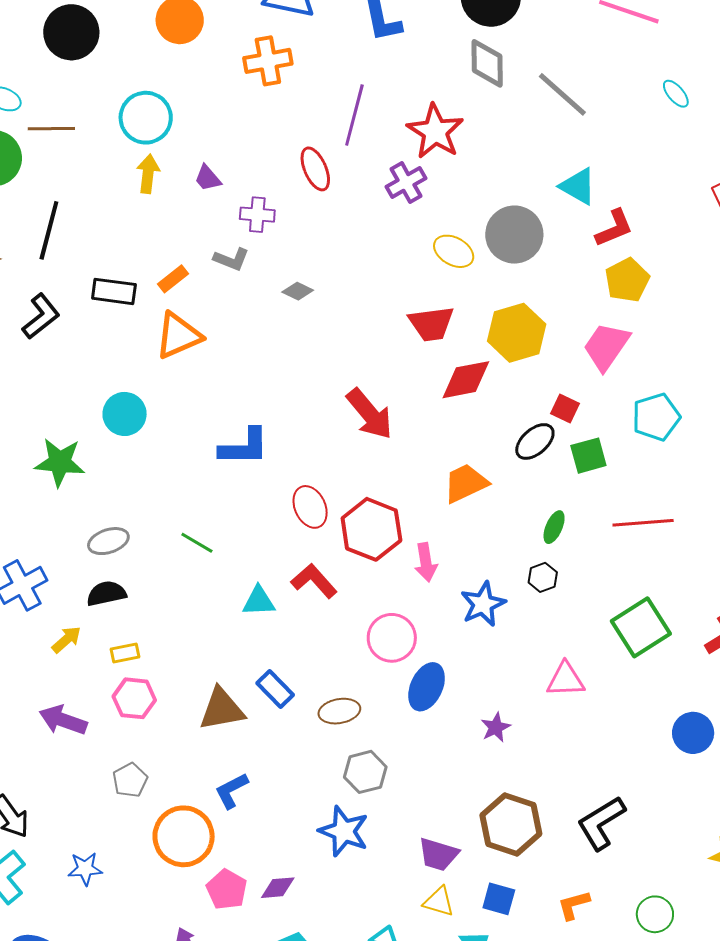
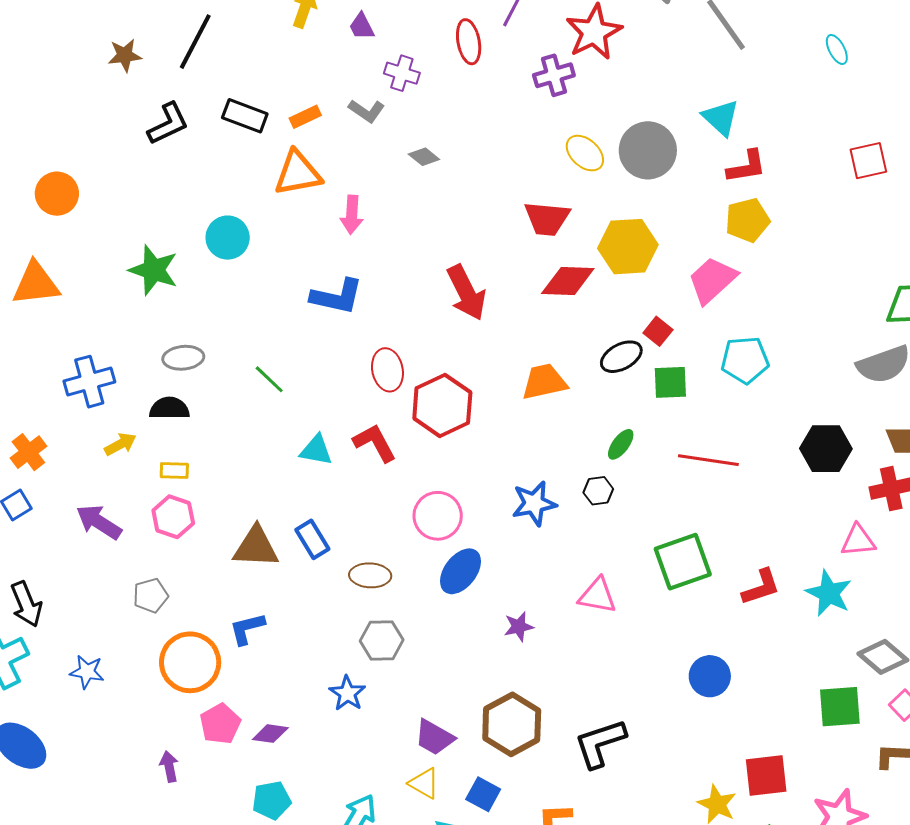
pink arrow: (426, 562) -> (352, 215), moved
blue star: (344, 831) -> (347, 693), size x0.7

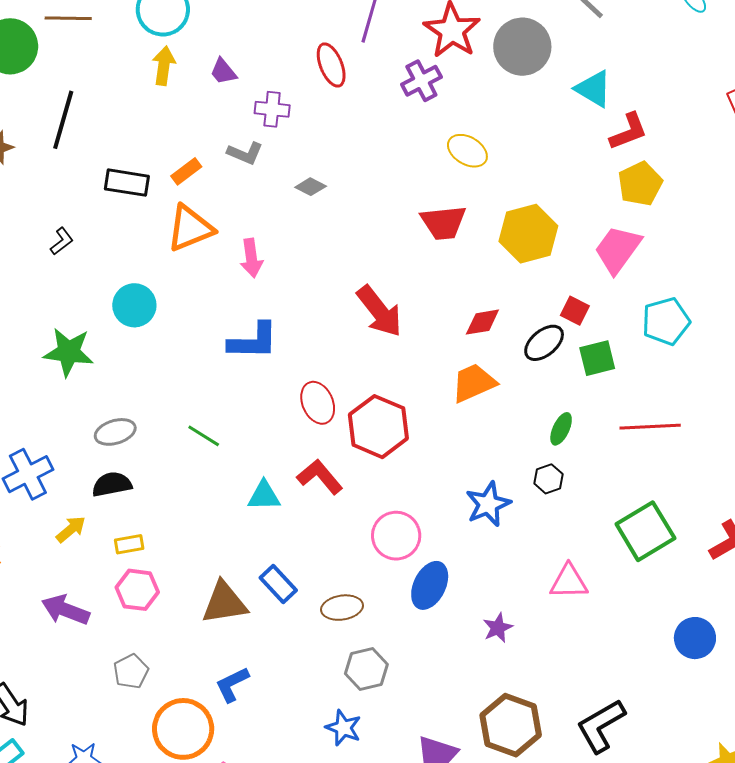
black L-shape: (168, 124) -> (62, 241), moved, size x0.6
gray circle: (648, 150) -> (522, 47), moved
red diamond: (568, 281) -> (482, 322), moved, size x0.7

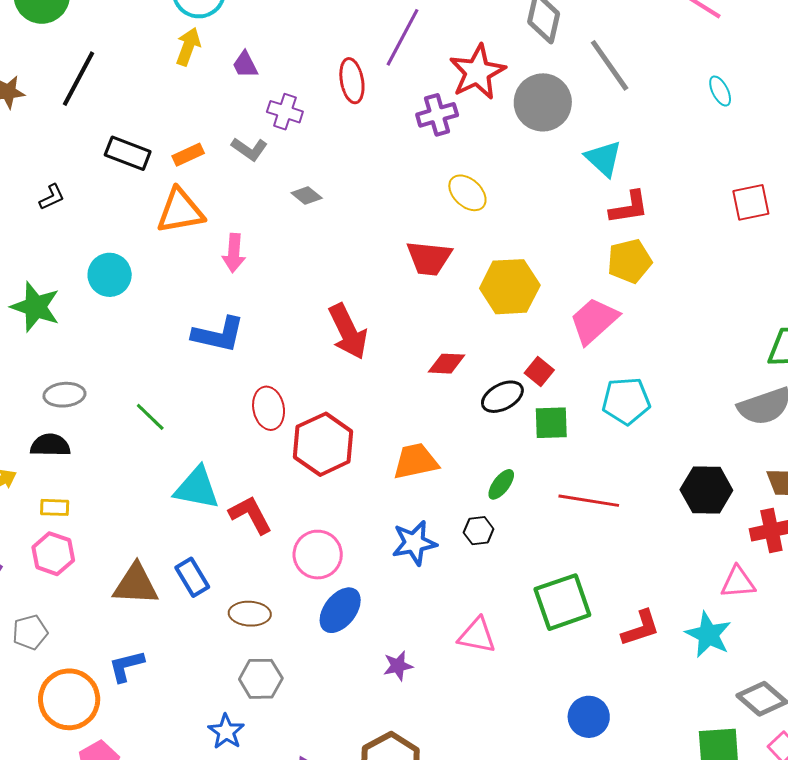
orange trapezoid: (474, 383) -> (416, 461), moved
red L-shape: (320, 477) -> (251, 515), moved
cyan triangle: (264, 496) -> (197, 488), size x1.4

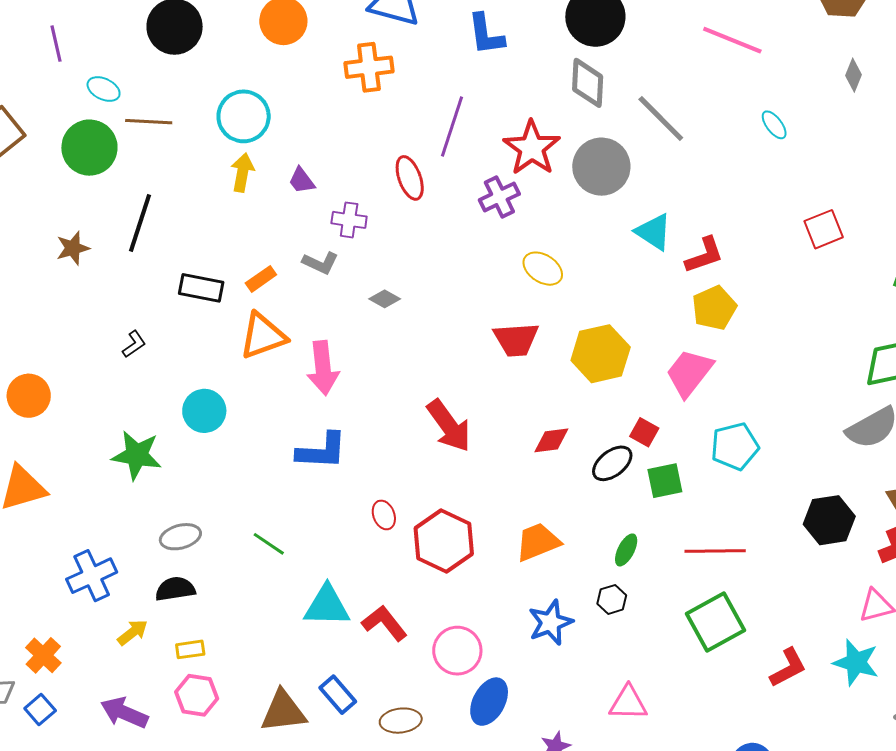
cyan triangle: (604, 158) -> (654, 232), moved
pink arrow: (234, 253) -> (323, 368), size x1.4
red ellipse: (269, 408) -> (384, 515), size x0.7
green square: (562, 602) -> (716, 622), moved

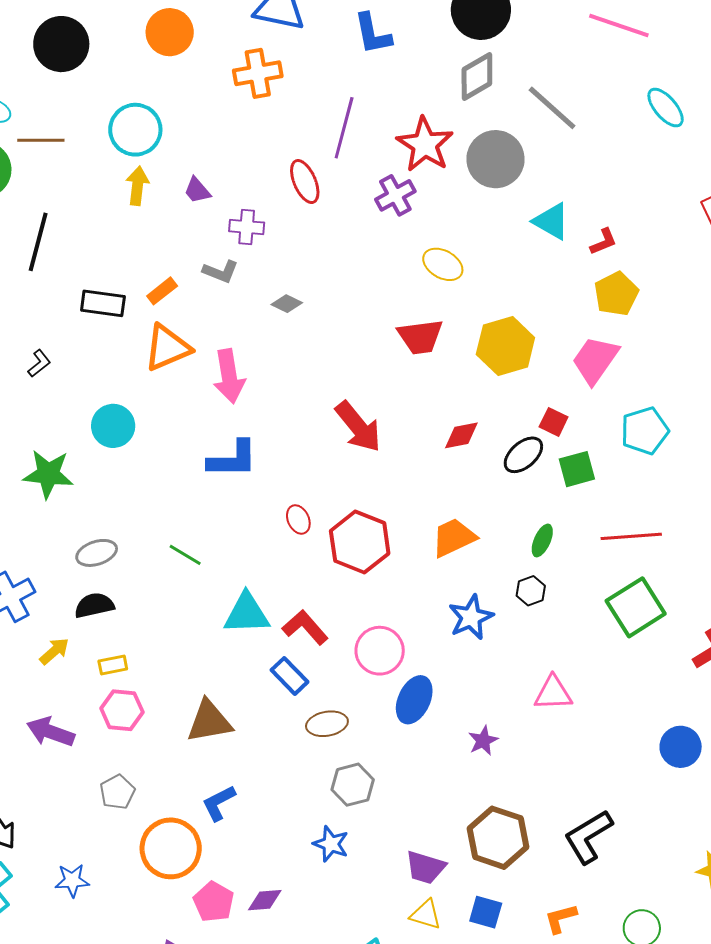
gray diamond: (588, 83) -> (477, 76), turned 60
cyan ellipse: (774, 125) -> (666, 108), size x1.4
red L-shape: (704, 255) -> (603, 242), size x0.7
blue rectangle: (338, 695) -> (289, 676), moved

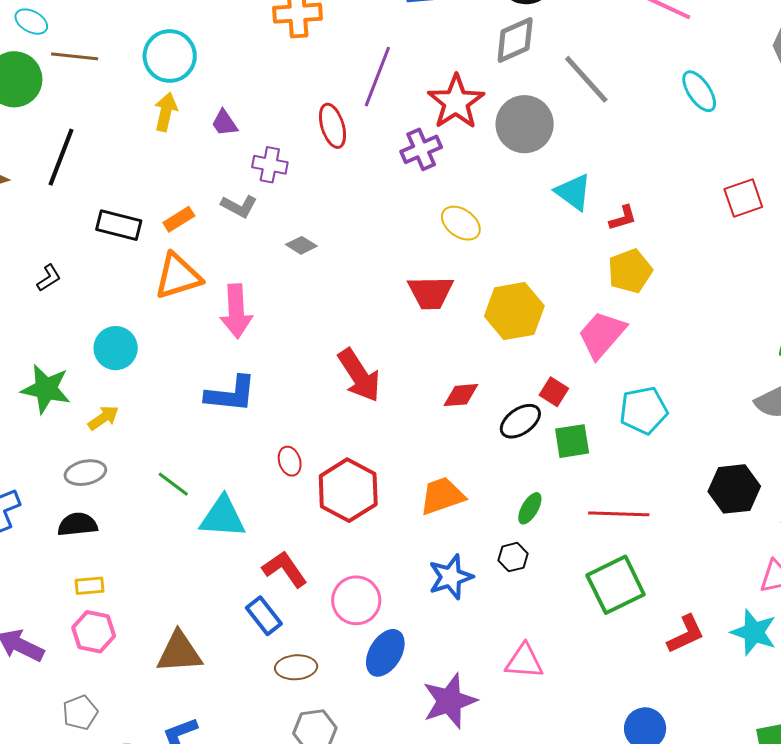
cyan triangle: (247, 614) -> (223, 517), moved
yellow arrow: (54, 651) -> (103, 418), moved
purple star: (483, 741) -> (449, 701), size x1.8

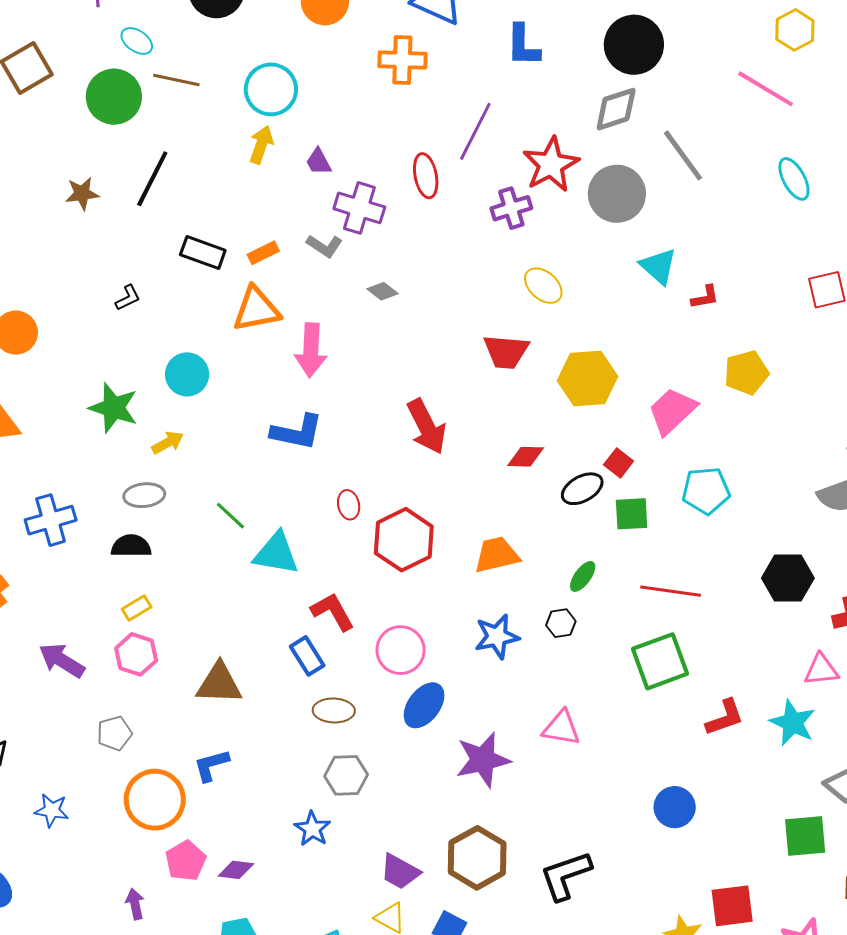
purple cross: (270, 165) -> (359, 208), size x1.4
yellow pentagon: (630, 271) -> (746, 373), moved
yellow rectangle: (89, 586) -> (137, 608), turned -32

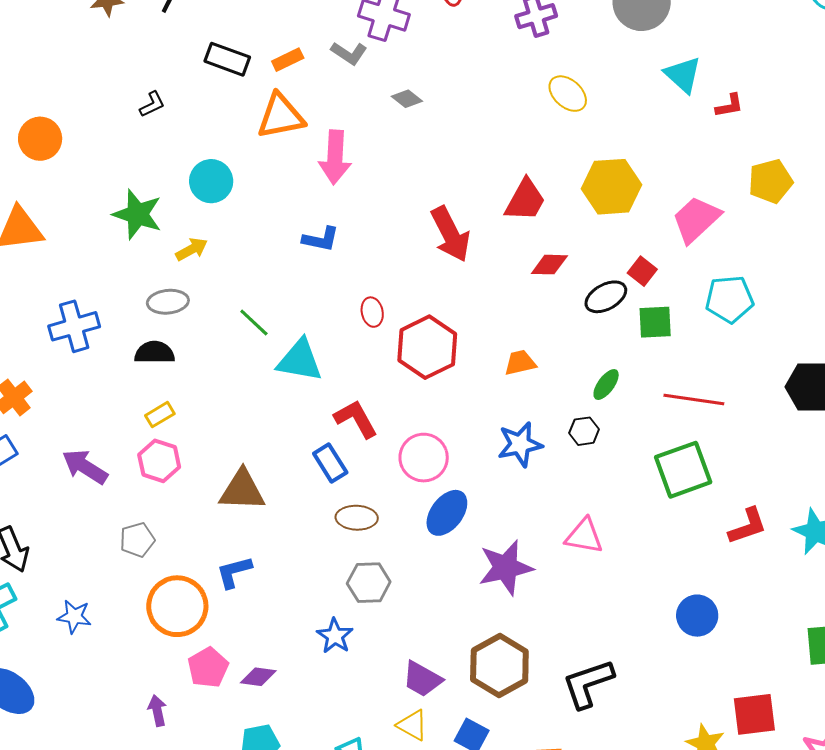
red trapezoid: (506, 352) -> (525, 200), moved, turned -66
blue L-shape: (297, 432) -> (321, 239), size x0.7
orange trapezoid: (497, 555) -> (520, 363), size x0.7

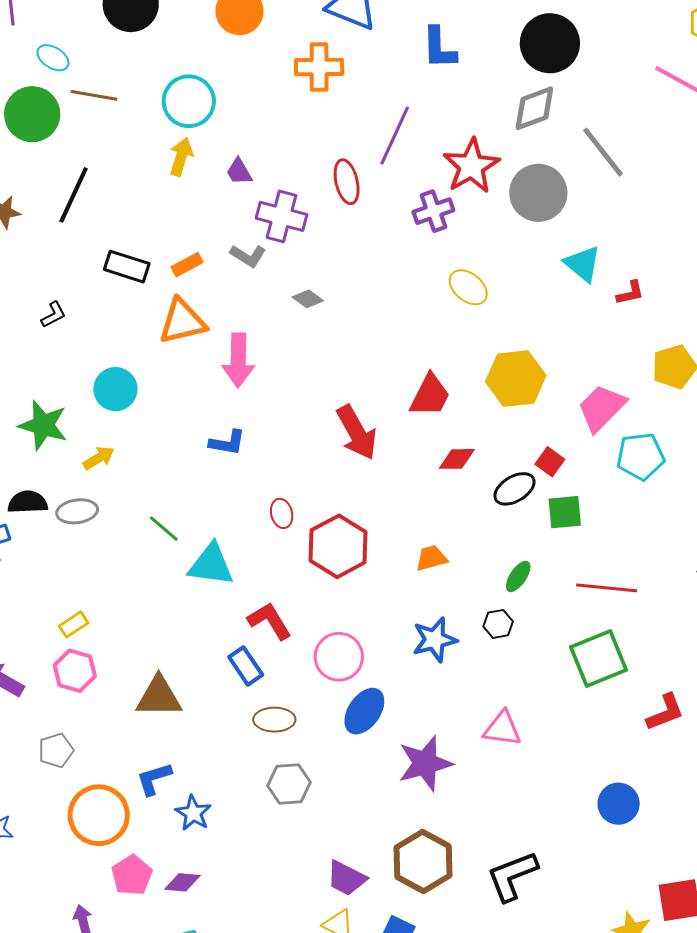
cyan pentagon: (730, 299) -> (641, 456), moved
black semicircle: (155, 352) -> (28, 502), moved
blue star: (335, 636) -> (193, 813), moved

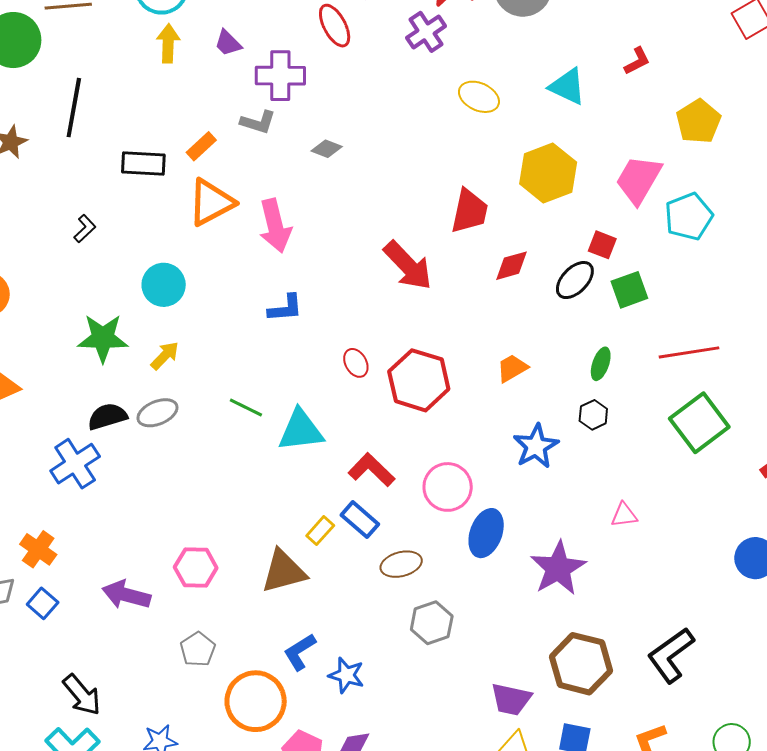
cyan triangle: (583, 264) -> (567, 86), moved
yellow rectangle: (74, 624) -> (320, 531), moved
pink triangle: (502, 729) -> (624, 515), size x0.7

